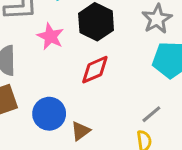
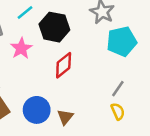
pink star: (50, 36) -> (21, 48), turned 30

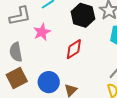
black hexagon: (54, 27) -> (83, 15), moved

